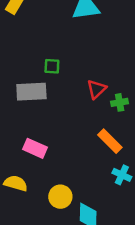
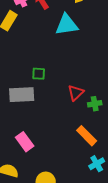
pink rectangle: (35, 148) -> (25, 142), turned 30
cyan cross: (122, 175) -> (97, 164), turned 35

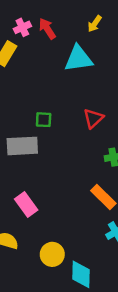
red triangle: (76, 93) -> (93, 118), moved

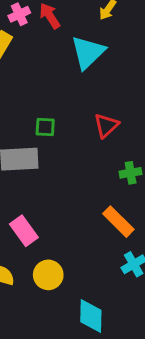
cyan triangle: (78, 59) -> (88, 52), turned -36
yellow circle: (52, 254) -> (48, 275), moved

